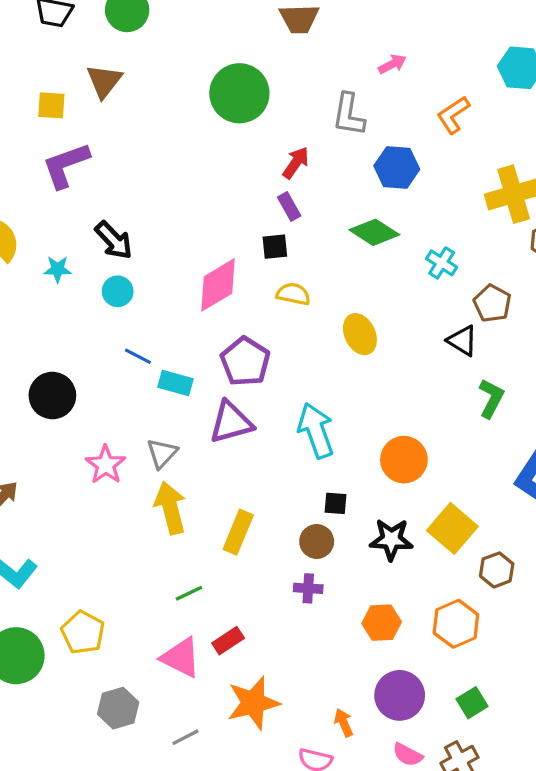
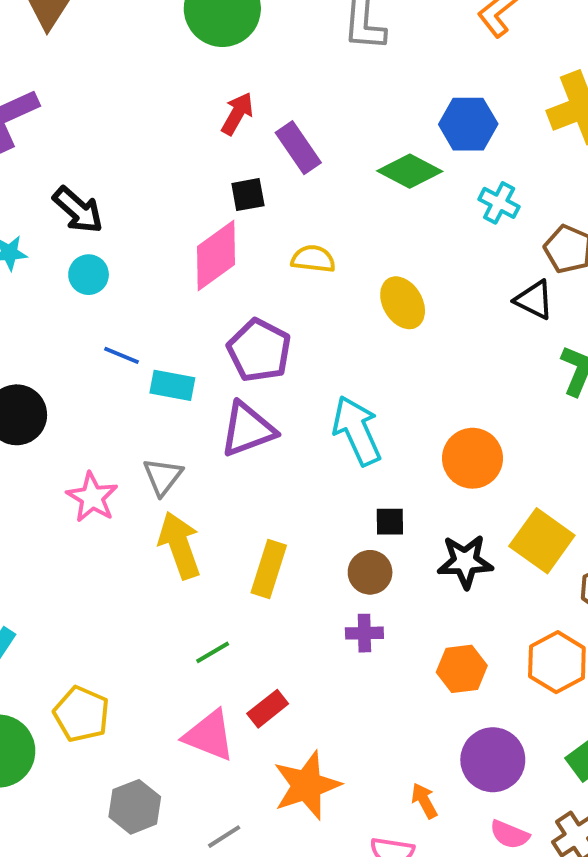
red arrow: (296, 163) -> (237, 114), moved
blue hexagon: (397, 167) -> (468, 124), moved
purple rectangle: (289, 207) -> (298, 148), size x1.4
black square: (275, 247) -> (248, 195), moved

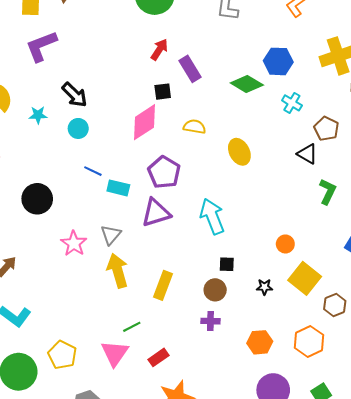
orange circle: (473, 458) -> (285, 244), moved, size x0.6
black star: (465, 562) -> (264, 287), size x0.6
pink triangle: (209, 735) -> (115, 353), moved, turned 40

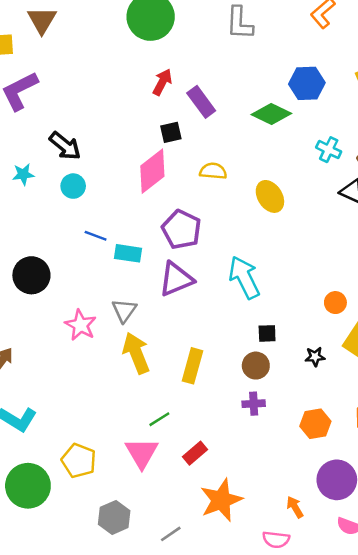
cyan cross: (292, 103) -> (329, 150), moved

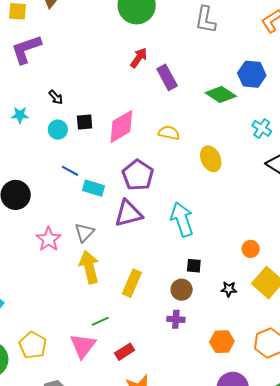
black square: (171, 132) -> (85, 122), moved
black arrow: (65, 146) -> (56, 97), size x0.6

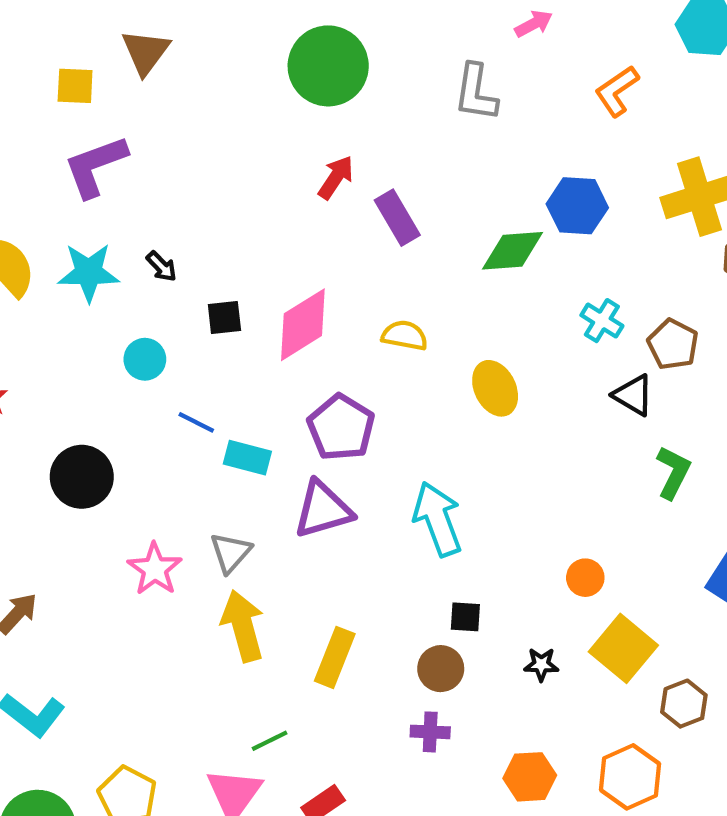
green diamond: (221, 94) -> (513, 251), turned -36
cyan star: (20, 115) -> (89, 272), moved, size x1.6
cyan circle: (58, 130) -> (145, 359), moved

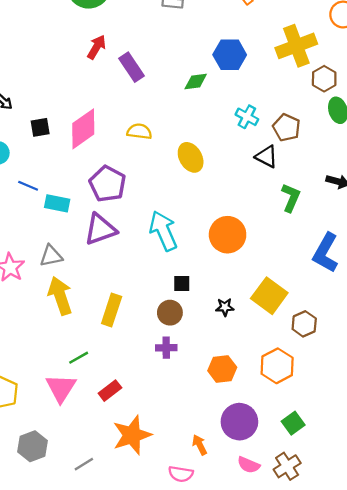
green diamond: (513, 251) -> (196, 81), size x0.7
gray triangle: (231, 553) -> (51, 256), turned 40
orange circle: (585, 578) -> (228, 235), moved, size x1.8

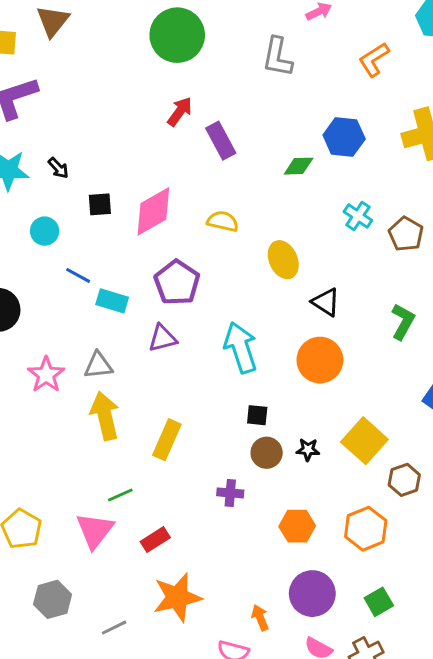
black triangle: (267, 157) -> (326, 302), moved
purple triangle: (100, 229) -> (163, 338), size x0.7
brown circle: (170, 313) -> (267, 453), moved

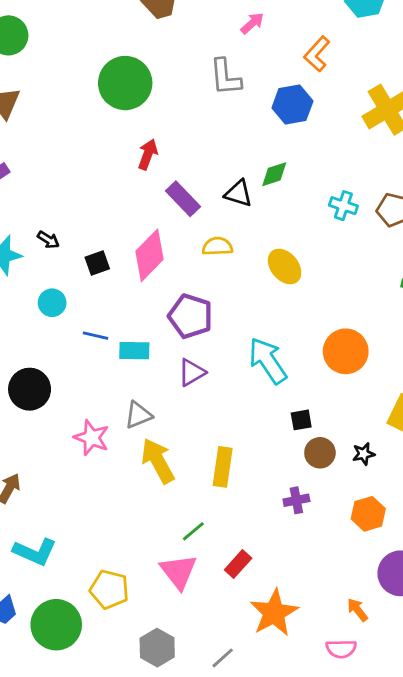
blue hexagon: (344, 137) -> (292, 104), moved
purple rectangle: (221, 141) -> (183, 199), moved
black triangle: (326, 302) -> (239, 193), moved
black star: (308, 450) -> (364, 454), moved

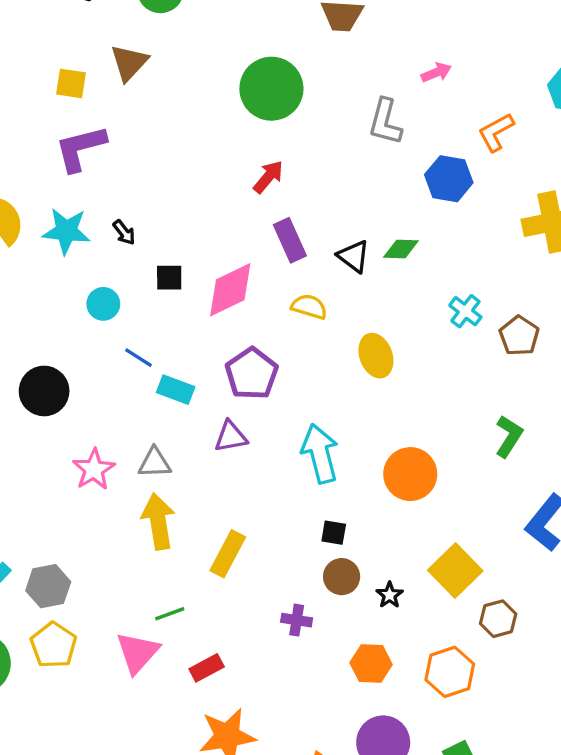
black star: (364, 454) -> (390, 595), turned 30
gray hexagon: (157, 648) -> (48, 586), moved

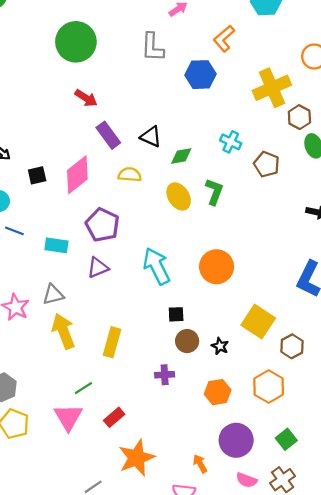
red arrow: (268, 177) -> (86, 98), turned 95
green diamond: (401, 249) -> (181, 156), moved
cyan cross: (465, 311) -> (231, 142), moved
blue line: (138, 358) -> (14, 231), moved
green L-shape: (509, 436) -> (214, 192), moved

